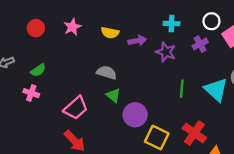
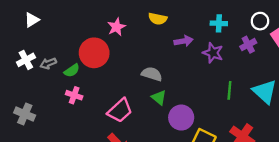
red circle: (36, 28) -> (94, 53), moved, size x1.6
yellow semicircle: (110, 33) -> (158, 19), moved
green semicircle: (38, 70) -> (72, 70), moved

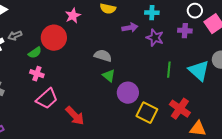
cyan cross: (219, 23) -> (152, 13), moved
purple cross: (248, 45) -> (185, 31), turned 32
gray arrow: (48, 63) -> (15, 36), moved
pink trapezoid: (120, 110) -> (47, 99), moved

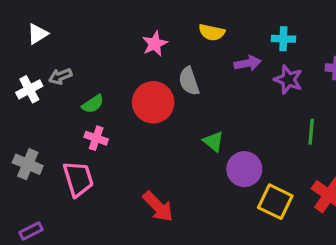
red circle: (54, 38) -> (153, 102), moved
gray semicircle: (103, 56) -> (189, 81), moved, turned -126
pink trapezoid: (47, 99) -> (78, 179), moved, turned -65

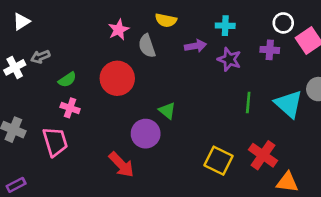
gray semicircle: (189, 81) -> (147, 46), moved
purple circle: (244, 169) -> (146, 134), moved

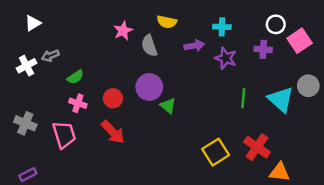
red circle: (117, 78) -> (113, 98), moved, size x0.6
purple circle: (146, 134) -> (149, 87), moved
yellow square: (218, 161) -> (216, 152), turned 32
red arrow: (121, 165) -> (113, 132), moved

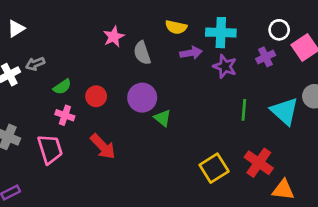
yellow semicircle: (167, 22) -> (176, 27), moved
cyan cross: (222, 27) -> (221, 33), size x1.5
purple cross: (263, 49) -> (266, 57), turned -30
red circle: (113, 98) -> (96, 96), moved

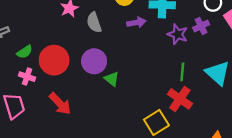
purple star: (225, 66) -> (178, 34), moved
red circle: (96, 96) -> (54, 60), size x1.6
red cross: (259, 163) -> (180, 99), moved

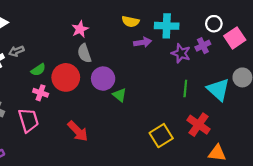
gray semicircle: (94, 22) -> (84, 53), moved
red cross: (180, 99) -> (199, 125), moved
red arrow: (60, 104) -> (78, 131), moved

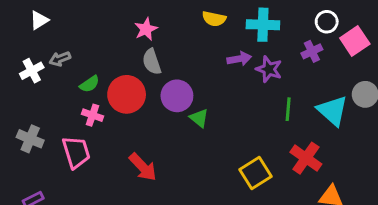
purple arrow: (143, 42) -> (239, 59), moved
purple star: (181, 53) -> (269, 69), moved

